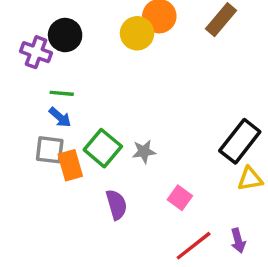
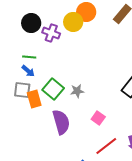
purple cross: (36, 52) -> (51, 33), moved
purple semicircle: (116, 205) -> (61, 122), size x1.4

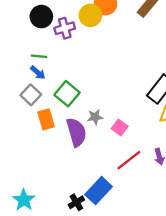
purple cross: (51, 33) -> (65, 28), turned -36
gray square: (22, 90) -> (31, 95), turned 36
gray star: (77, 91) -> (95, 117), moved
orange rectangle: (34, 99) -> (46, 119), moved

